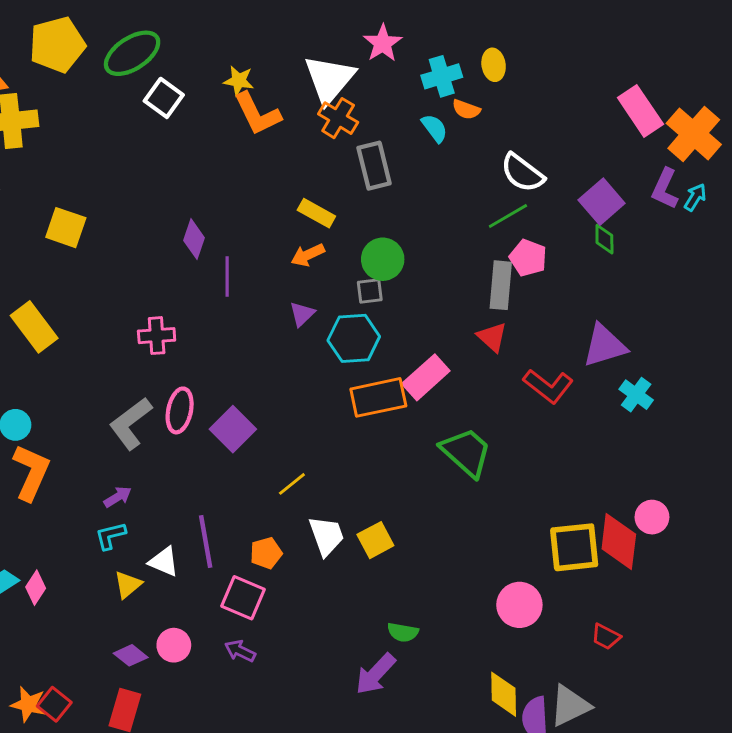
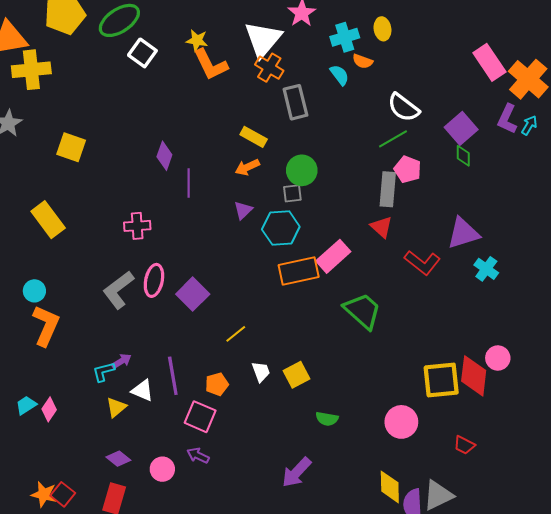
purple arrow: (118, 497) -> (121, 361), moved
white trapezoid: (326, 536) -> (261, 372), size x0.7
green semicircle: (403, 632) -> (327, 419), moved
pink circle: (174, 645) -> (162, 469), moved

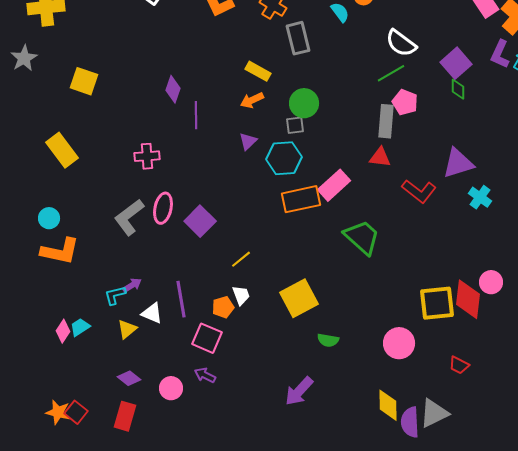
red triangle: (381, 227) -> (380, 157), turned -35
orange L-shape: (46, 326) -> (60, 251), turned 78
white trapezoid: (261, 372) -> (241, 295), moved
yellow square: (297, 375) -> (299, 298), size x1.5
cyan trapezoid: (26, 405) -> (80, 327), moved

